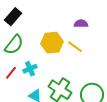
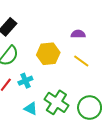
yellow line: (75, 47) -> (81, 61), moved

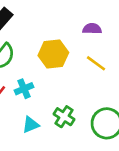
green cross: (56, 102) -> (64, 117), size x0.7
cyan triangle: (31, 109) -> (31, 125), turned -48

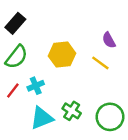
purple semicircle: (92, 29) -> (109, 40), moved, turned -119
cyan triangle: (31, 125) -> (42, 118), size x1.5

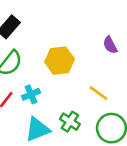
yellow line: (100, 63) -> (98, 93), moved

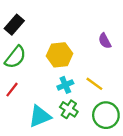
cyan cross: (31, 94) -> (65, 85), moved

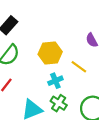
yellow line: (94, 84) -> (79, 67), moved

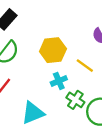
green cross: (59, 103) -> (75, 100), moved

